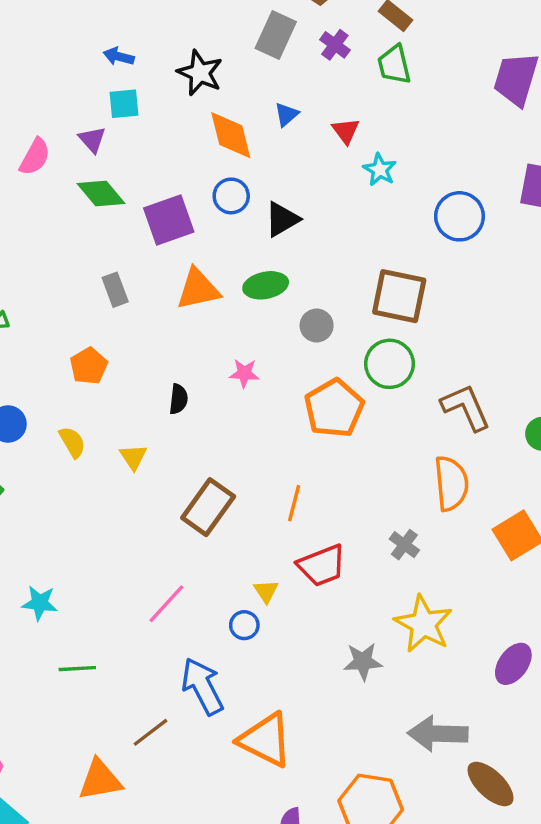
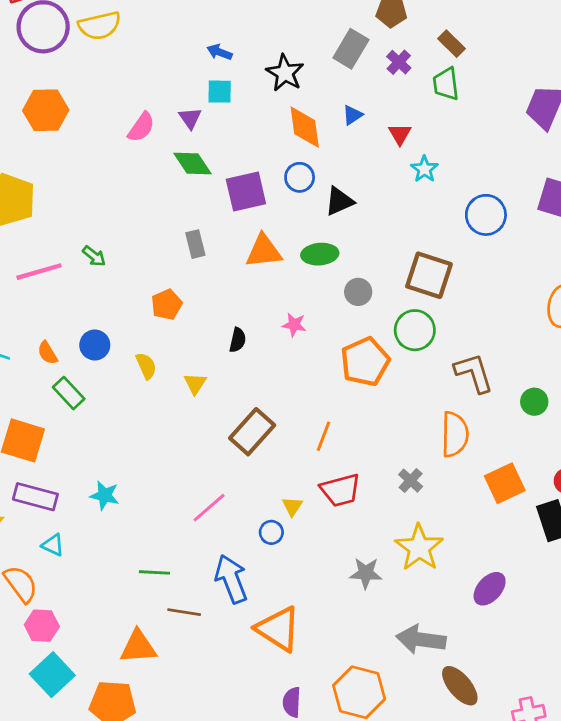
green line: (77, 669) -> (154, 572), moved
brown line: (150, 732) -> (184, 612), turned 40

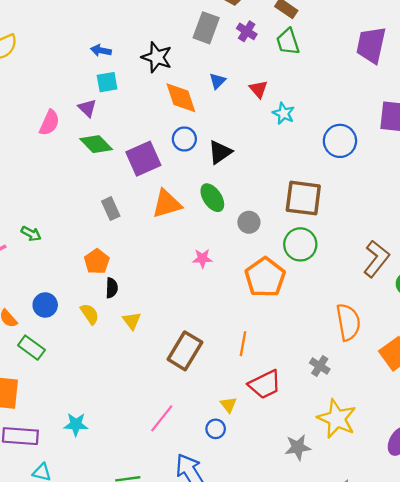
green ellipse: (320, 254) -> (212, 198), turned 72
black semicircle: (238, 340) -> (112, 288), moved
brown L-shape: (474, 373) -> (376, 259), moved, turned 66

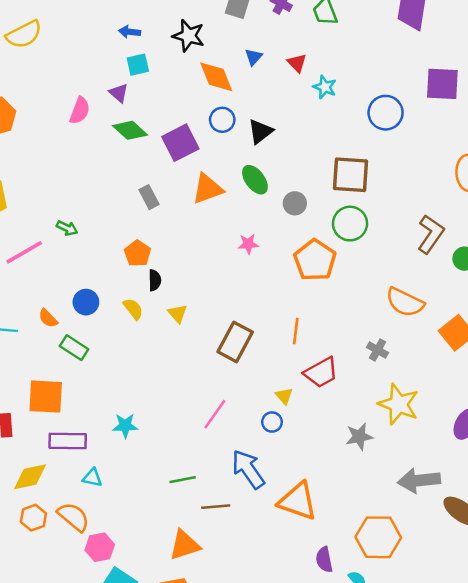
orange semicircle: (348, 322) -> (405, 302), turned 129

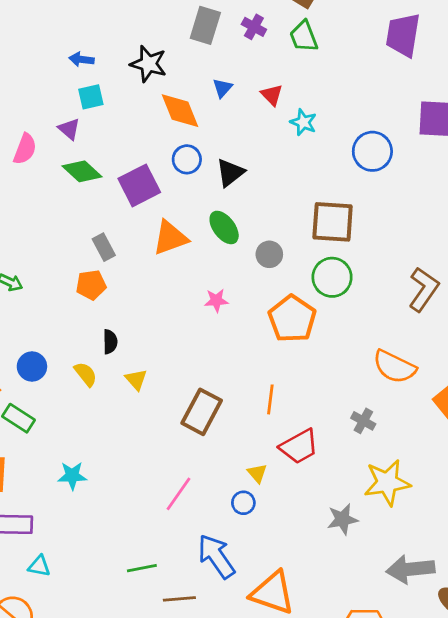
orange pentagon: (138, 253) -> (91, 285), moved, turned 30
yellow star: (399, 404) -> (387, 483), turned -30
cyan star: (125, 426) -> (72, 476), moved

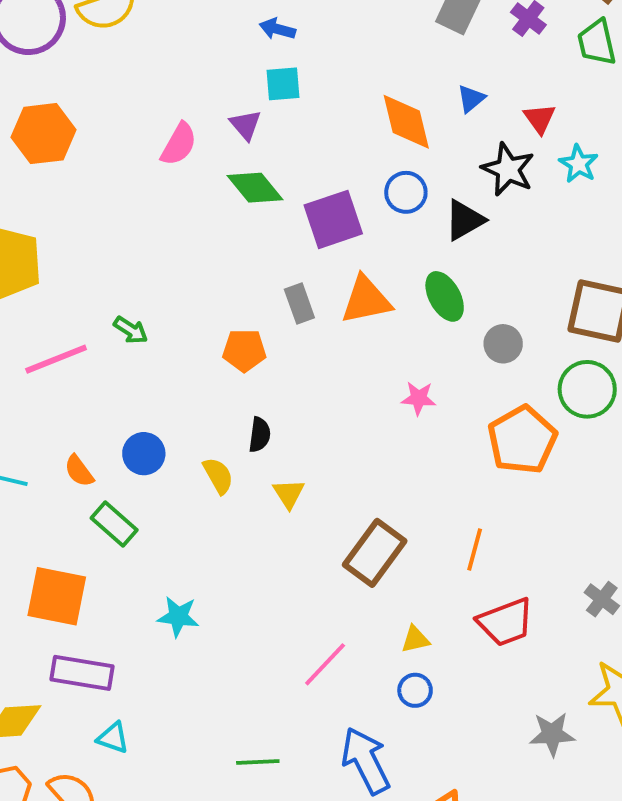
black star: (148, 64) -> (508, 169), moved
gray rectangle: (104, 247) -> (299, 304), moved
yellow triangle: (257, 473) -> (415, 639), moved, turned 50

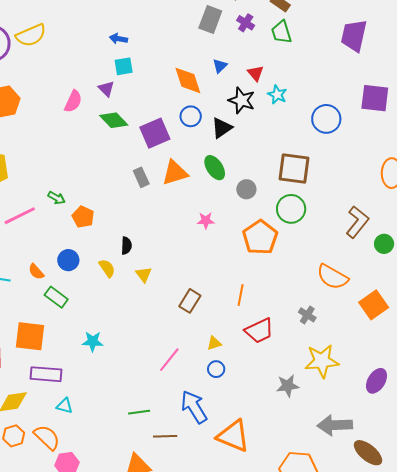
orange pentagon: (244, 350) -> (83, 217), moved, turned 30
brown rectangle: (375, 553) -> (190, 301), size x0.7

